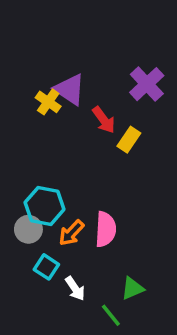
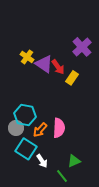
purple triangle: (70, 89) -> (44, 64), moved
cyan square: (46, 267) -> (26, 149), size x1.5

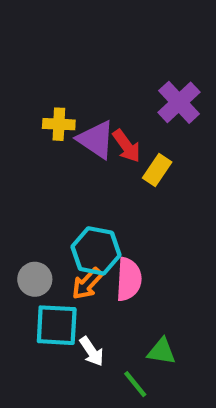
yellow cross: (27, 57) -> (59, 124), turned -32
cyan hexagon: (25, 115) -> (96, 251), moved
cyan square: (26, 149) -> (57, 325), turned -30
green triangle: (74, 161) -> (162, 351), turned 32

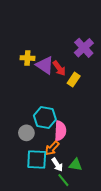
gray circle: (35, 279) -> (26, 133), moved
orange arrow: (87, 284) -> (52, 148), moved
cyan square: (57, 325) -> (37, 160), moved
white arrow: (92, 351) -> (57, 165), moved

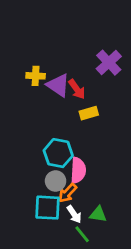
yellow rectangle: (74, 80) -> (89, 113), moved, turned 40
gray circle: (26, 133) -> (56, 181), moved

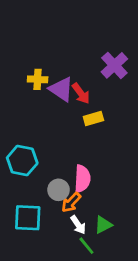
cyan hexagon: (58, 153) -> (22, 160), moved
cyan square: (48, 208) -> (28, 218), moved
green triangle: (98, 214) -> (103, 225), turned -36

